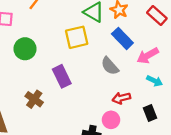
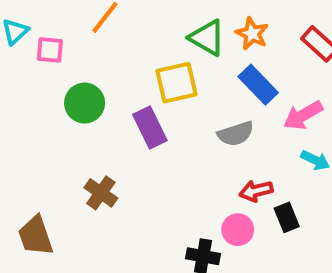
gray semicircle: (110, 66) -> (236, 134), turned -66
purple rectangle: (62, 76) -> (150, 128), moved
black rectangle: (150, 113) -> (287, 217), moved

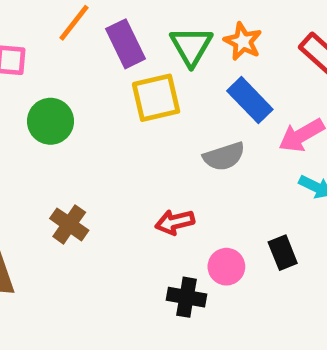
green triangle: (207, 38) -> (191, 46), turned 30
purple rectangle: (150, 128) -> (126, 44), moved
red arrow: (256, 191) -> (175, 222), moved

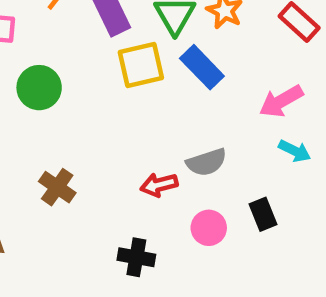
blue rectangle: (250, 100) -> (202, 67), moved
gray semicircle: (224, 156) -> (206, 162), moved
black cross: (187, 297) -> (136, 257), moved

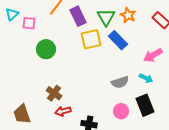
cyan arrow: (295, 151) -> (146, 78), moved
red arrow: (159, 185) -> (63, 111), moved
black rectangle: (263, 214) -> (145, 105), size x1.5

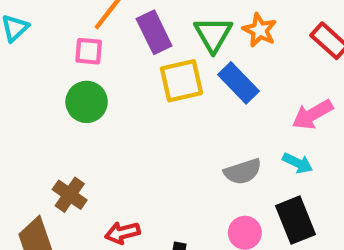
pink square: (29, 23) -> (89, 51), moved
brown cross: (54, 93) -> (70, 195), moved

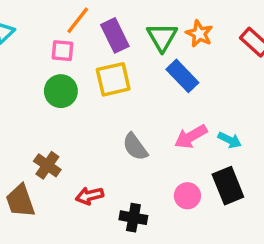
yellow square: (182, 81) -> (113, 79), moved
pink arrow: (312, 115) -> (191, 137), moved
gray semicircle: (243, 172) -> (135, 147), moved, turned 72

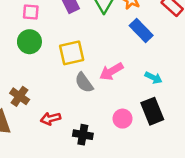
blue rectangle: (182, 76) -> (141, 31), moved
yellow square: (113, 79) -> (72, 53), moved
pink arrow: (191, 137) -> (111, 71), moved

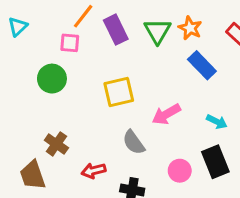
green circle: (29, 42) -> (52, 79), moved
gray semicircle: (84, 83) -> (134, 142), moved

